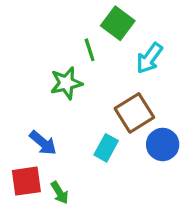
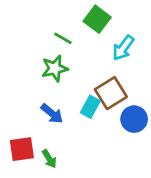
green line: (90, 50) -> (63, 38), moved, turned -42
blue arrow: (43, 143) -> (52, 114), moved
cyan rectangle: (106, 148) -> (90, 107), moved

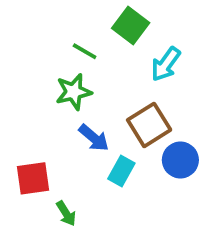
cyan rectangle: (90, 107) -> (121, 171), moved
blue arrow: (52, 114) -> (94, 138), moved
red square: (22, 149) -> (33, 178), moved

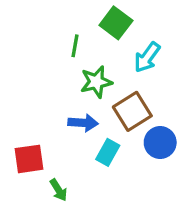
green line: (85, 51) -> (75, 46), turned 70
green star: (74, 92) -> (96, 82), moved
blue arrow: (94, 138) -> (83, 123), turned -36

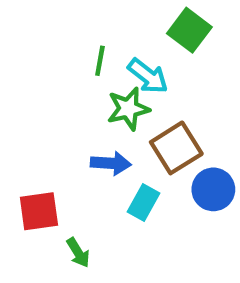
green square: (116, 23) -> (189, 30), moved
cyan arrow: (147, 57) -> (148, 76), moved, turned -88

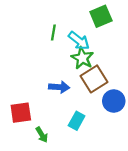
green square: (189, 30) -> (101, 16), turned 30
green star: (128, 109) -> (82, 58), moved, turned -30
cyan rectangle: (144, 202) -> (77, 121), moved

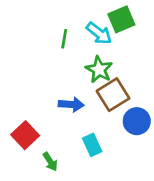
cyan arrow: (79, 41) -> (99, 33), moved
red square: (21, 113) -> (25, 135), turned -35
cyan rectangle: (77, 121) -> (92, 145), turned -54

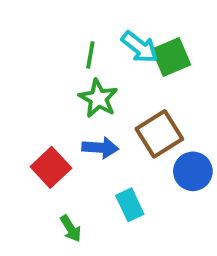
green square: (121, 19) -> (171, 57), moved
green star: (99, 70) -> (98, 98), moved
red square: (25, 135) -> (51, 167), moved

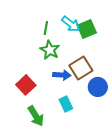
blue arrow: (100, 148) -> (62, 75), moved
green arrow: (71, 228) -> (36, 116), size x1.5

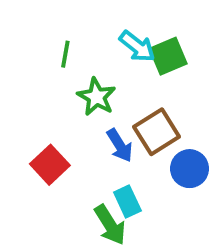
green line: (46, 28) -> (65, 54), moved
blue arrow: (62, 75) -> (120, 145), turned 54
green arrow: (36, 116) -> (110, 225), moved

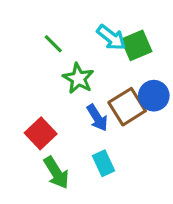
green line: (65, 54) -> (53, 44), turned -55
blue circle: (190, 169) -> (154, 96), moved
green arrow: (110, 225) -> (56, 173), moved

